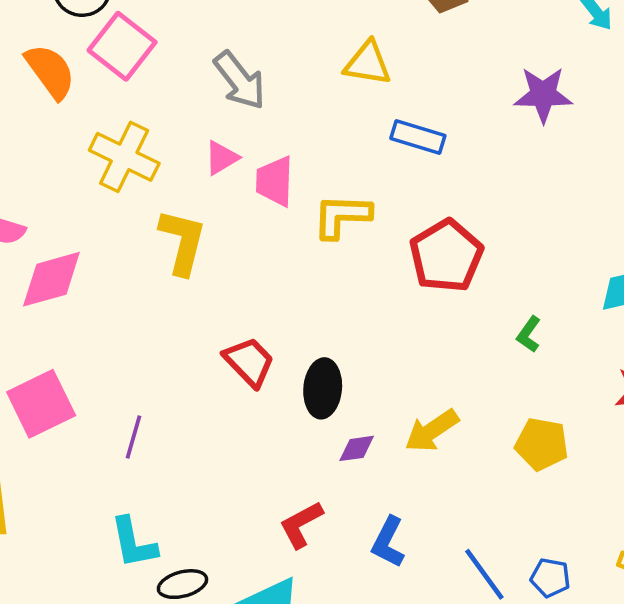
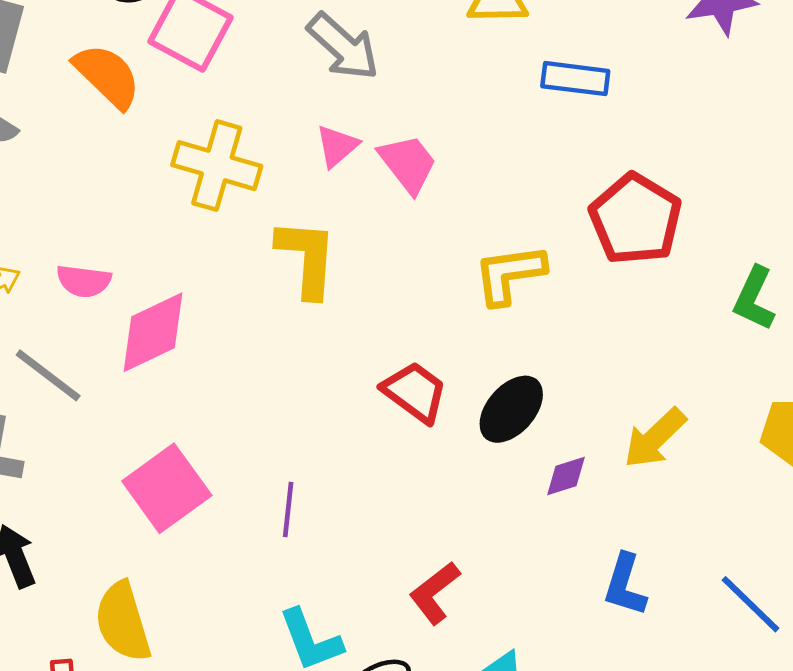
pink trapezoid: (275, 181) -> (408, 164), turned 150
yellow L-shape: (342, 216) -> (509, 274), moved
green L-shape: (529, 334) -> (754, 298), size x1.4
black ellipse: (323, 388) -> (511, 409), turned 46
red L-shape: (301, 525) -> (435, 593), moved

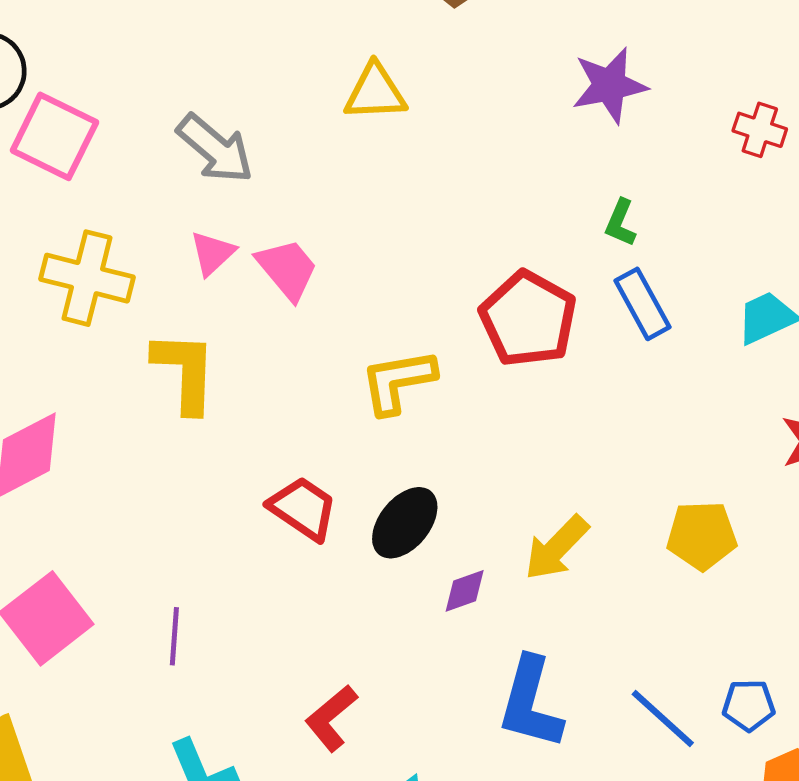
blue rectangle: (575, 79) -> (642, 304), moved, turned 56
green L-shape: (754, 298) -> (620, 223), moved, size x0.7
blue L-shape: (625, 585) -> (530, 703), size x1.4

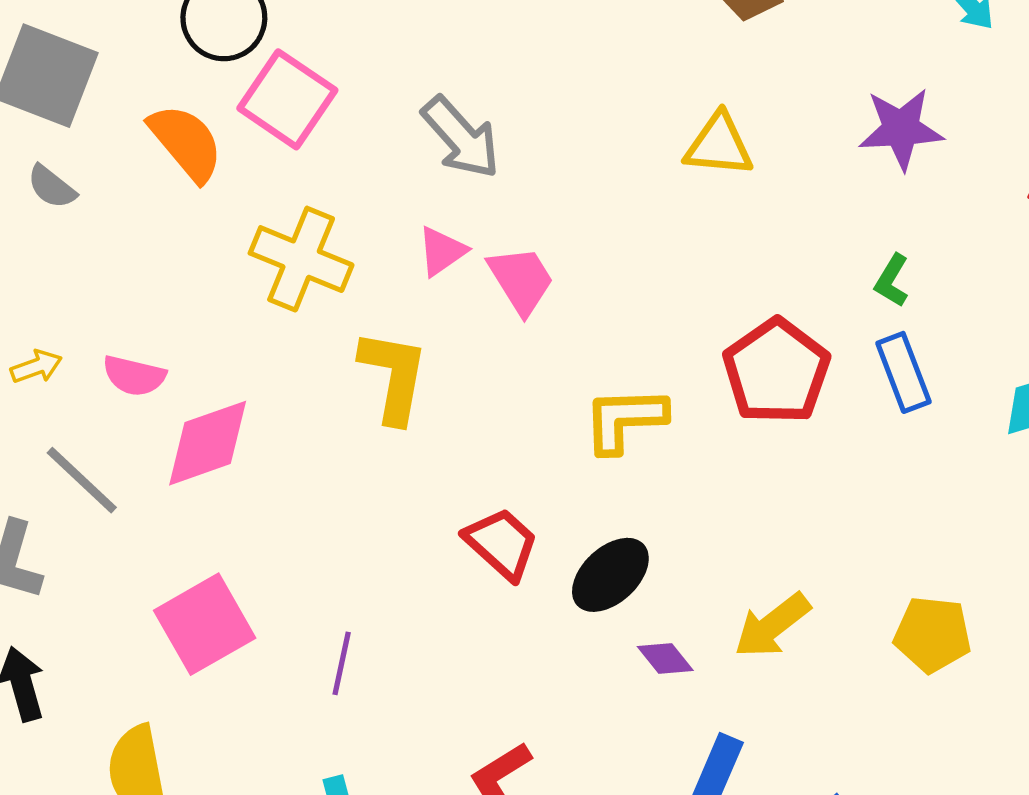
yellow triangle: (375, 92) -> (719, 145), moved
purple diamond: (465, 591) -> (665, 658), turned 63

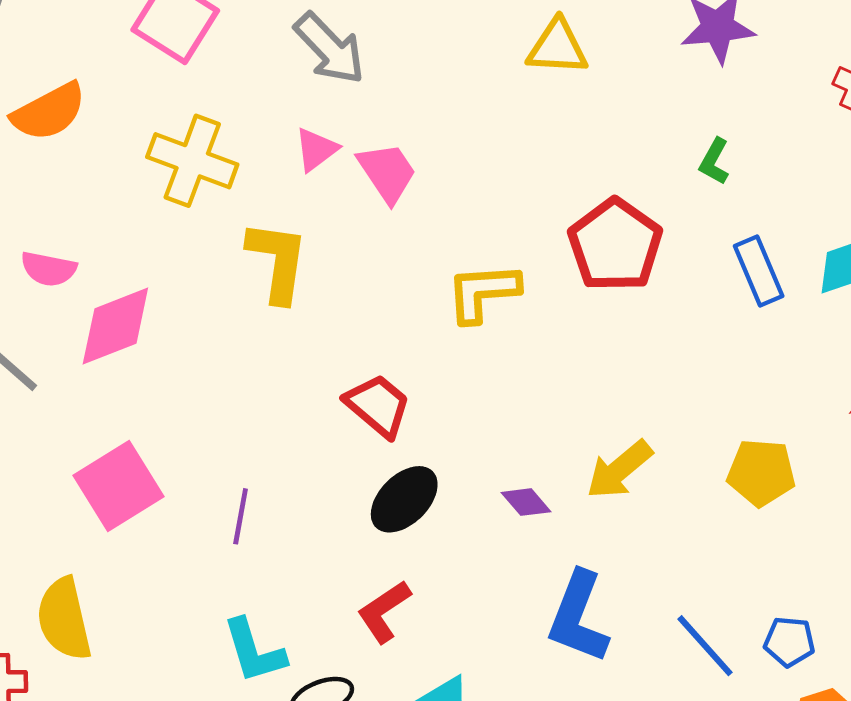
orange semicircle: (186, 143) -> (49, 112), moved, turned 104
blue rectangle: (903, 372) -> (759, 271), moved
black ellipse: (610, 575) -> (404, 499), moved

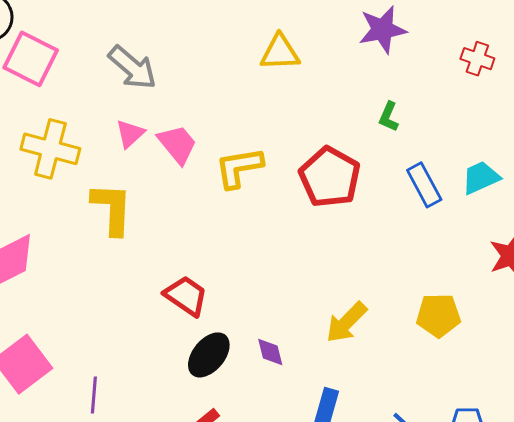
yellow L-shape: (483, 292) -> (239, 168), moved
purple diamond: (526, 502) -> (270, 352), moved, turned 32
purple line: (241, 516) -> (94, 395), moved

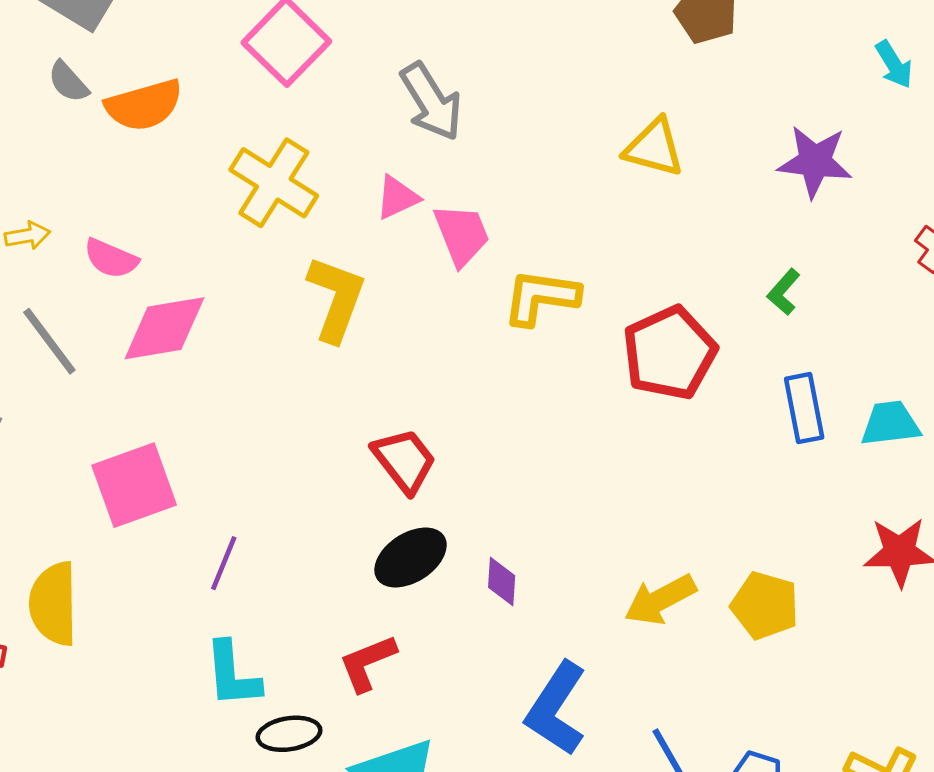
yellow arrow: (346, 322) -> (660, 600), moved

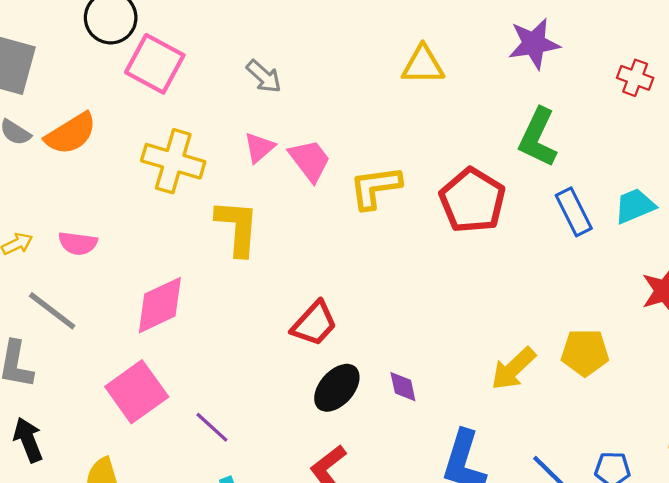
gray arrow: (431, 102) -> (264, 76), size x0.7
green L-shape: (784, 292) -> (538, 137), size x1.8
pink diamond: (164, 328) -> (160, 305), moved
red trapezoid: (404, 460) -> (314, 324), turned 96
purple line: (224, 563) -> (212, 427), turned -54

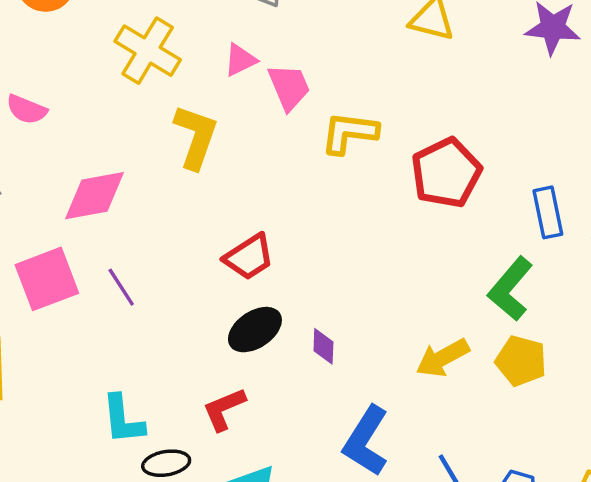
green L-shape: (538, 137) -> (510, 289), moved
purple line: (212, 427) -> (121, 287), moved

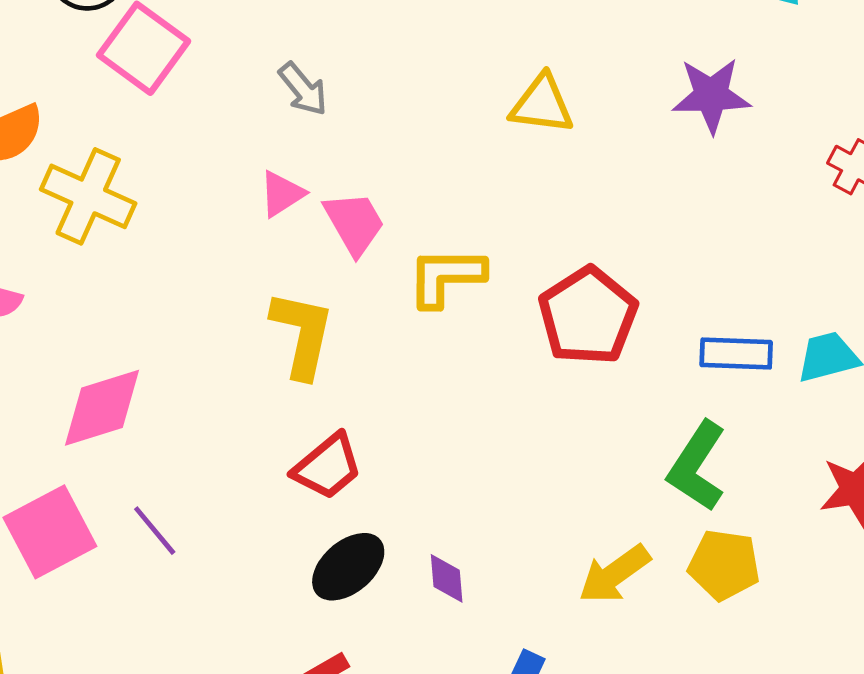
yellow cross: (148, 51) -> (88, 196), moved
yellow L-shape: (196, 137) -> (302, 334), moved
blue rectangle: (548, 212) -> (736, 354), turned -69

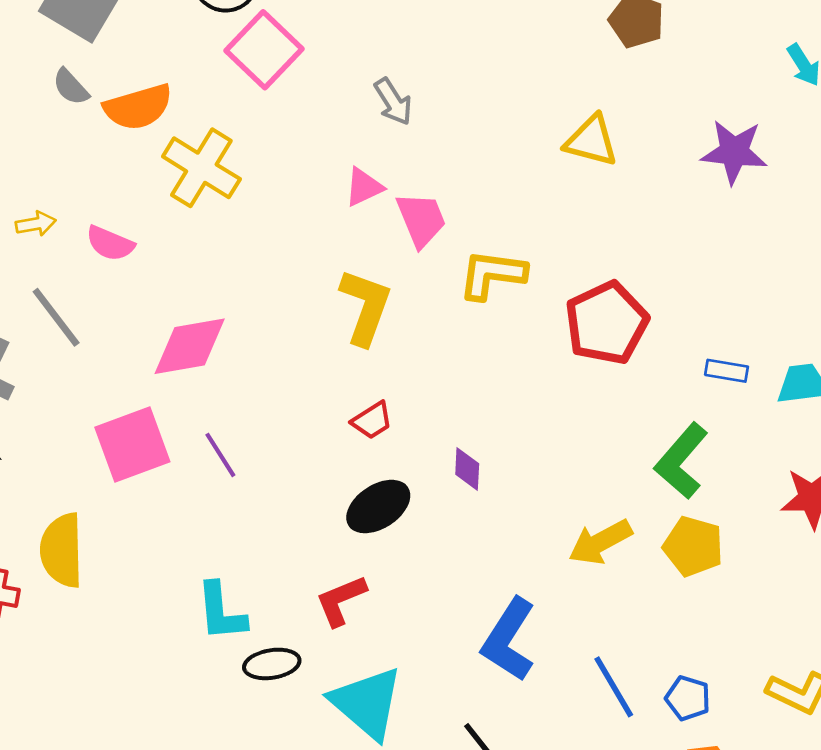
blue rectangle: (736, 354) -> (727, 371), size x0.7
red trapezoid: (328, 467) -> (372, 420), size x0.7
purple diamond: (447, 578) -> (467, 469), moved

